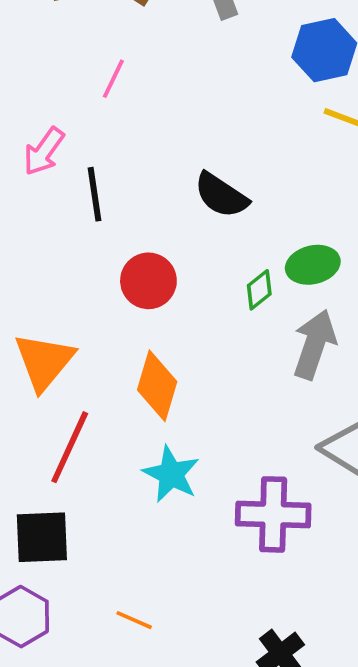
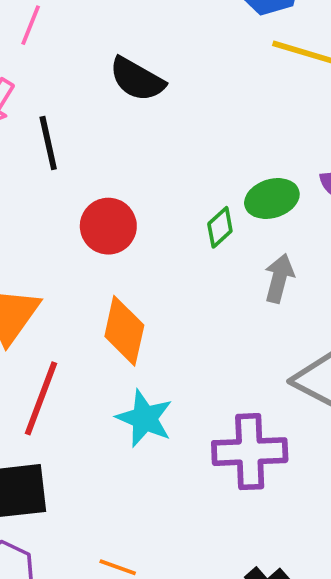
pink line: (113, 79) -> (31, 25), moved
black semicircle: (221, 195) -> (137, 79), moved
gray arrow: (314, 344) -> (279, 278), size x0.7

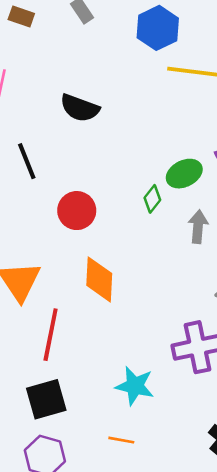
cyan star: (145, 418) -> (135, 386), moved

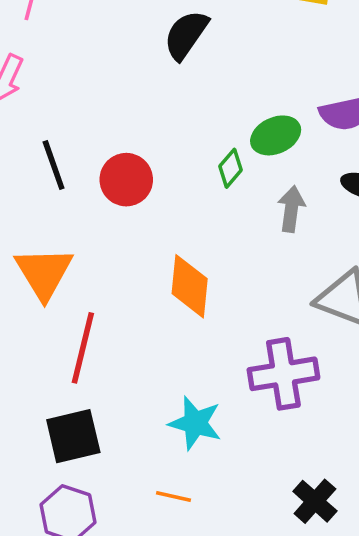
black semicircle: (80, 108) -> (186, 35), moved, turned 102
black line: (27, 161) -> (54, 165), moved
orange diamond: (99, 279) -> (190, 286), moved

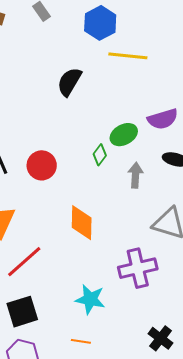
red line: (83, 348) -> (24, 262), turned 39

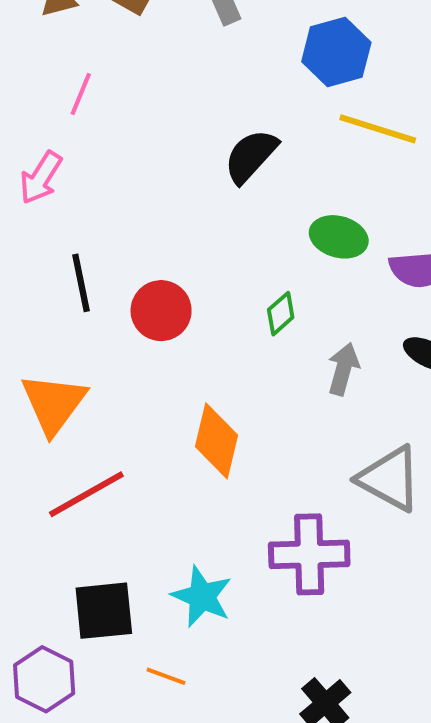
green ellipse: (124, 135) -> (339, 237), moved, turned 32
black square: (22, 312) -> (104, 611), moved

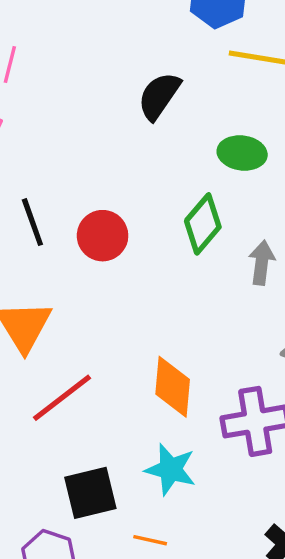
green diamond: (281, 314) -> (203, 224), size x1.6
orange diamond: (216, 441) -> (173, 387), moved

